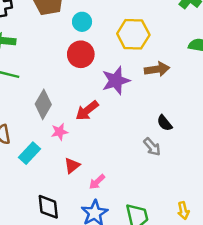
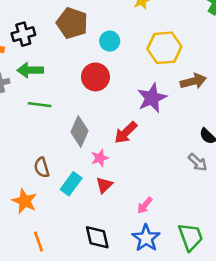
red circle: (81, 54) -> (95, 77), moved
red triangle: (72, 166) -> (104, 185), moved

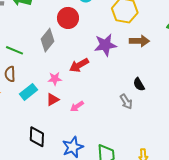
green line: (40, 105) -> (15, 50), moved
gray diamond: (80, 131) -> (47, 40), moved
pink arrow: (145, 205) -> (77, 106), moved

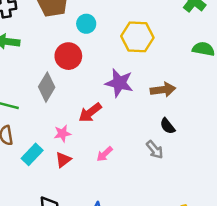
brown arrow: (139, 41) -> (163, 90), moved
purple star: (105, 45) -> (119, 83), turned 30
pink arrow: (77, 106) -> (105, 154), moved

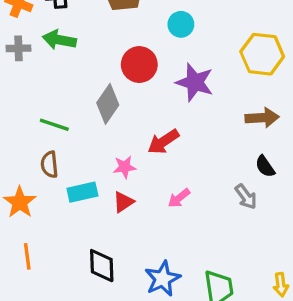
cyan circle: (86, 24) -> (181, 24), moved
yellow hexagon: (137, 37) -> (262, 54), moved
purple star: (119, 83) -> (195, 82), moved
cyan rectangle: (32, 154) -> (82, 192), turned 30

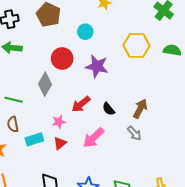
brown arrow: (262, 118) -> (140, 109), moved, turned -54
black semicircle: (265, 166) -> (109, 109), moved
pink arrow: (179, 198) -> (94, 138), size x1.6

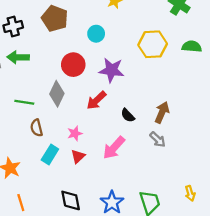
green line: (14, 100) -> (24, 102), moved
red arrow: (81, 104) -> (96, 100), moved
brown semicircle: (13, 124) -> (37, 128), moved
cyan rectangle: (34, 139) -> (50, 154), turned -36

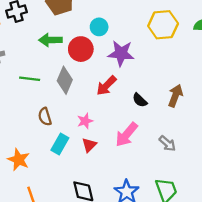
cyan circle: (96, 34) -> (99, 27), moved
green arrow: (18, 57) -> (50, 40), moved
green line: (24, 102) -> (30, 79), moved
gray arrow: (158, 139) -> (167, 143), moved

